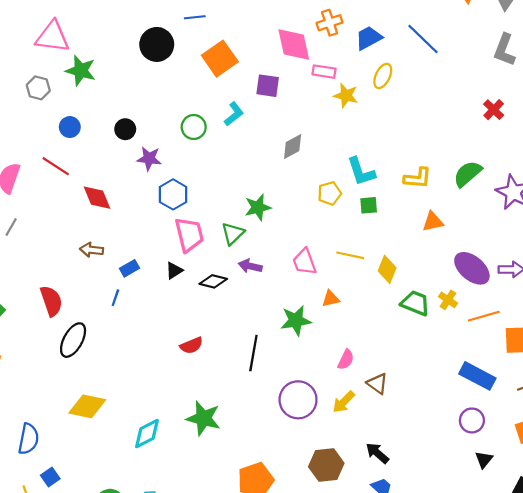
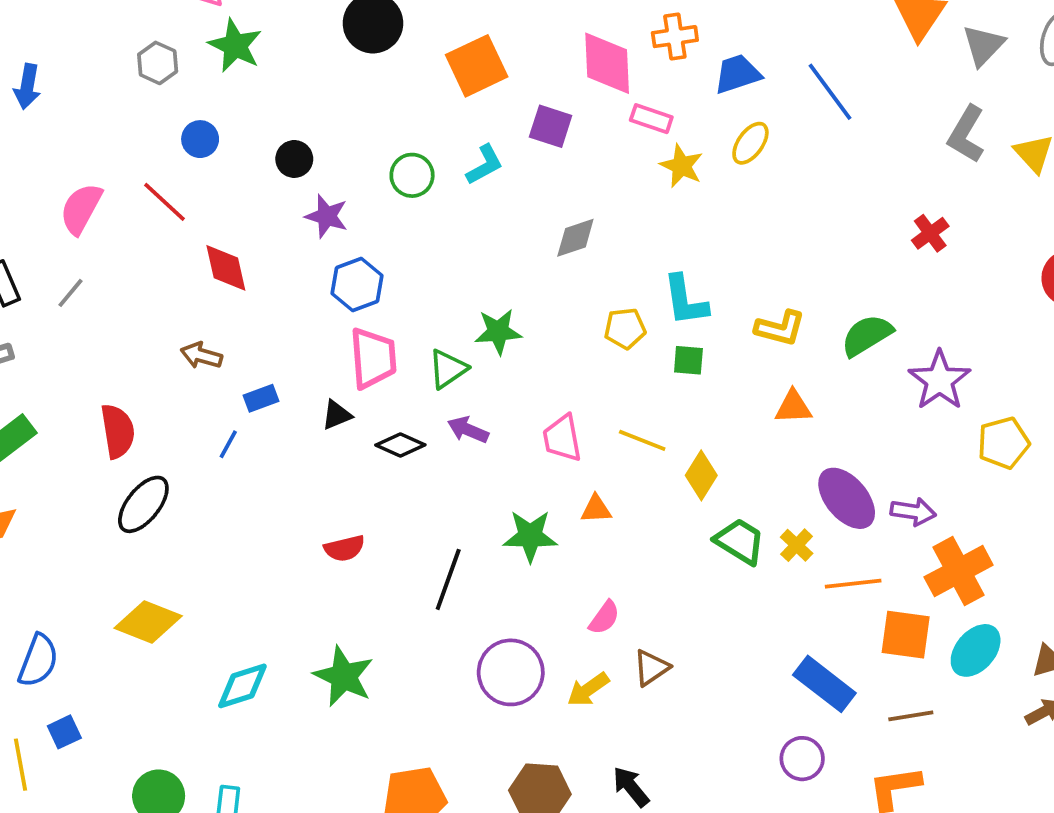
brown triangle: (377, 384) -> (651, 668), turned 40

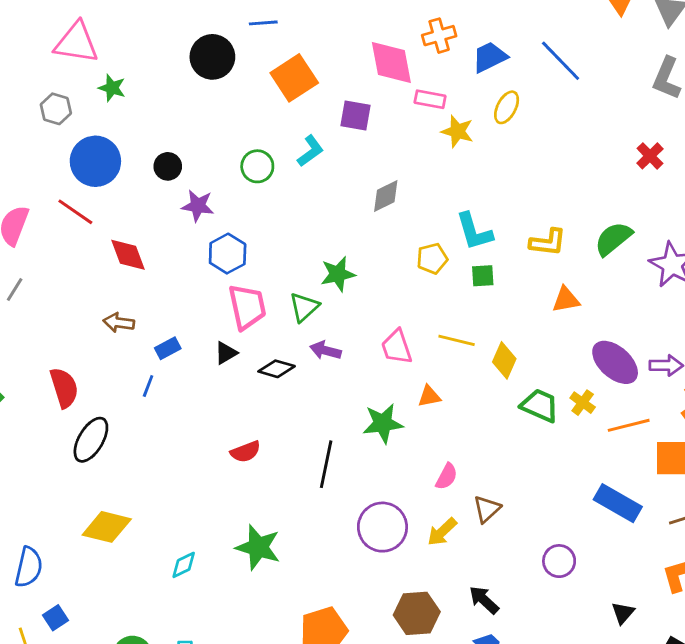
green star: (235, 46) -> (112, 88), size x0.7
blue circle: (200, 139) -> (95, 161), size x1.8
cyan diamond: (242, 686) -> (184, 565), size x0.7
purple circle: (802, 759) -> (559, 561), moved

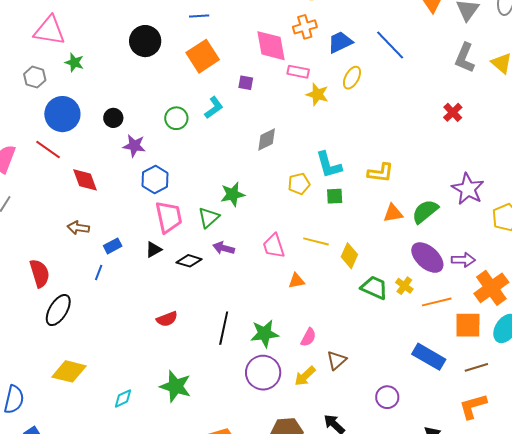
blue line: (263, 23) -> (199, 16), moved
purple square: (356, 115) -> (246, 83), size x0.7
green semicircle: (613, 239) -> (425, 211), moved
green star: (383, 423) -> (265, 334), moved

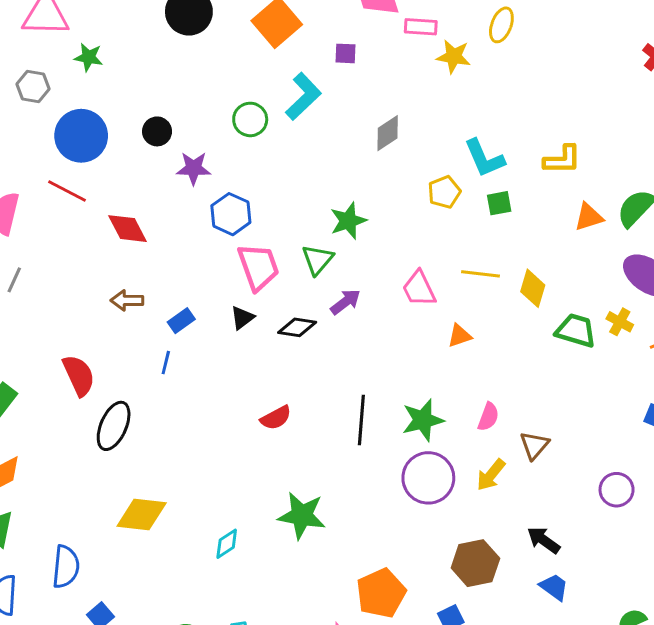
cyan L-shape: (214, 108) -> (303, 96), size x1.4
purple arrow: (224, 248) -> (346, 302), turned 135

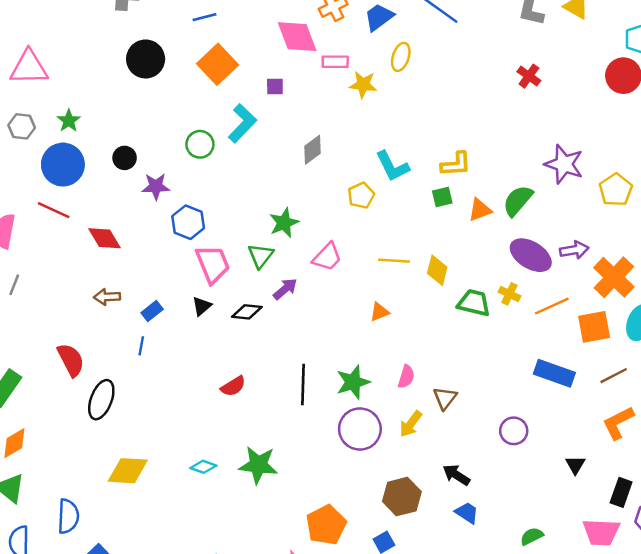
green star: (89, 57) -> (69, 121), moved, turned 30
green square: (499, 203) -> (442, 197), moved
pink trapezoid: (419, 289) -> (327, 257), moved, turned -108
cyan diamond: (227, 544) -> (203, 467), moved, turned 55

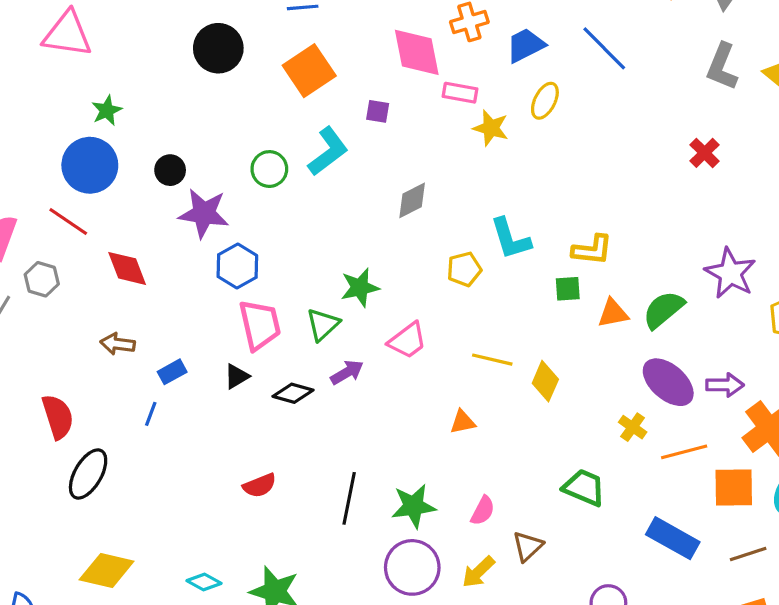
gray hexagon: (22, 126) -> (42, 279), moved
purple star: (156, 186) -> (204, 213), size x1.4
green trapezoid: (474, 303) -> (584, 488), moved

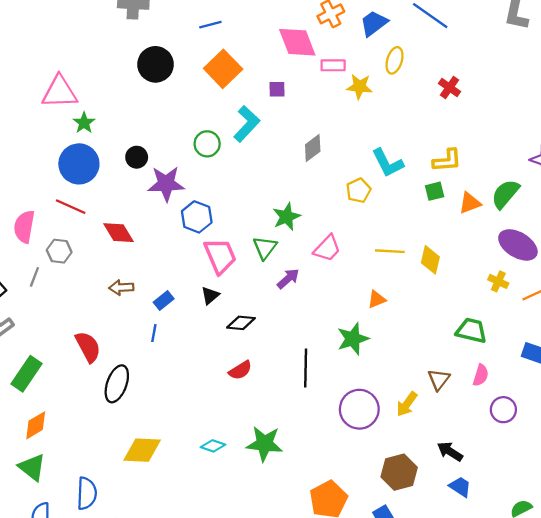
pink triangle: (67, 34) -> (60, 92), moved
red cross: (705, 153) -> (449, 87), moved
black diamond: (293, 393) -> (241, 323), moved
green star: (414, 506) -> (353, 339), moved
pink semicircle: (483, 511) -> (481, 375), moved

